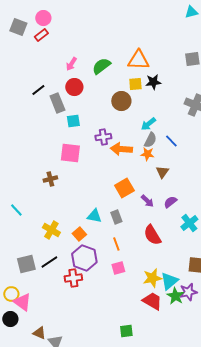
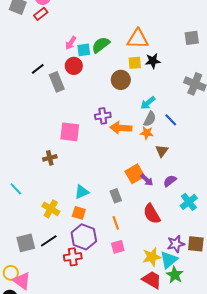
cyan square: (73, 121) -> (84, 50), moved
orange square: (124, 188) -> (135, 174), moved
cyan triangle: (94, 216) -> (82, 192), moved, turned -35
orange square: (79, 234) -> (79, 213), turned -32
purple star: (188, 292) -> (176, 244), moved

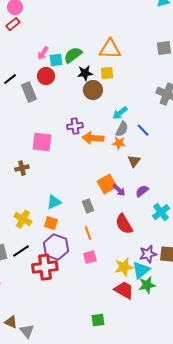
black star: (153, 61) -> (85, 73), moved
red cross: (73, 257) -> (45, 267), size x1.4
green star: (175, 275) -> (147, 285), turned 30

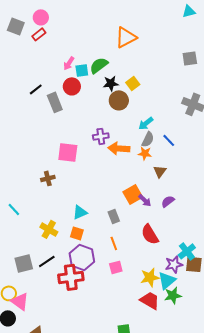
orange triangle: (110, 49) -> (126, 37), moved, turned -30
yellow square: (107, 73) -> (133, 83), turned -32
cyan cross: (161, 212) -> (187, 251), moved

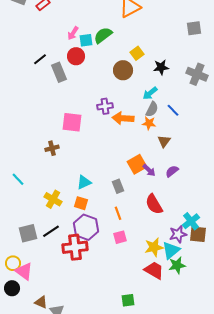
black star: (111, 83) -> (161, 67), moved

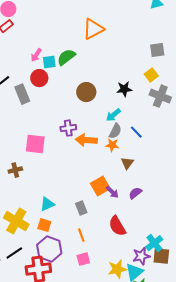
yellow square: (137, 53) -> (151, 75), moved
yellow cross: (53, 199) -> (16, 221), size x1.4

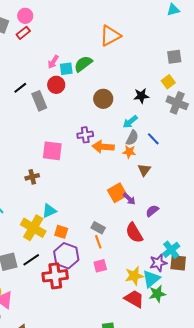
purple semicircle: (135, 193) -> (152, 211), moved
cyan triangle: (47, 204) -> (49, 211), moved
gray rectangle: (81, 208) -> (98, 228), moved, turned -40

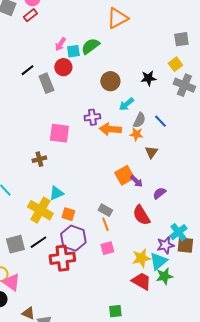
cyan arrow: (130, 122) -> (126, 104), moved

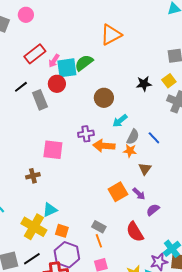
red rectangle: (30, 15) -> (35, 54), moved, size x1.5
cyan square: (73, 51) -> (67, 68), size x1.5
black star: (148, 78) -> (144, 84), moved
purple arrow: (136, 181) -> (139, 194), moved

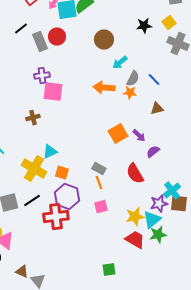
red circle: (57, 84) -> (57, 37), moved
purple cross: (86, 134) -> (42, 76), moved
brown triangle: (145, 169) -> (157, 109), moved, turned 40

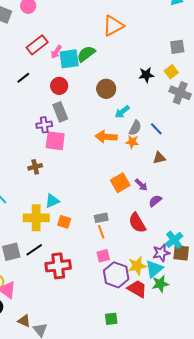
gray rectangle: (40, 42) -> (60, 112), moved
yellow cross: (34, 169) -> (36, 218), turned -30
gray rectangle: (99, 169) -> (101, 218), turned -40
purple hexagon: (67, 197) -> (116, 275), moved

